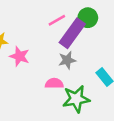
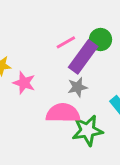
pink semicircle: (54, 83) -> (63, 113), size x1.6

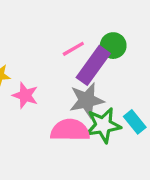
gray star: (77, 87) -> (87, 100), size x1.5
green star: (88, 130) -> (103, 125), moved

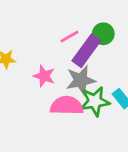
pink star: (25, 95) -> (44, 76), moved

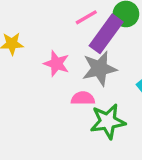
green star: (95, 101) -> (108, 121), moved
pink semicircle: (67, 106) -> (83, 98), size x0.6

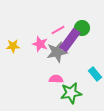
pink star: (56, 64) -> (40, 44), moved
gray star: (99, 69) -> (57, 52), moved

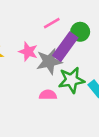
pink line: (58, 30) -> (52, 23), moved
green star: (71, 93) -> (71, 80), moved

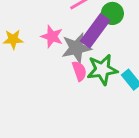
pink semicircle: (48, 95) -> (79, 71), moved, turned 70

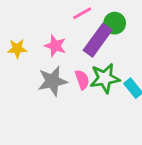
gray star: (76, 48) -> (52, 81), moved

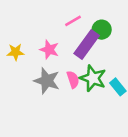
green star: (105, 78) -> (93, 78), turned 30
gray star: (52, 81) -> (47, 81), turned 30

